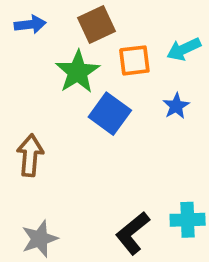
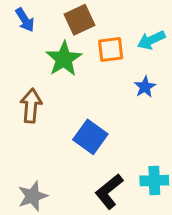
blue arrow: (30, 24) -> (25, 20), turned 65
blue square: (110, 114) -> (90, 137), moved
brown arrow: (30, 155) -> (31, 106), moved

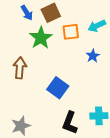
blue arrow: (25, 20) -> (27, 13), moved
black L-shape: (109, 191) -> (70, 123), turned -30

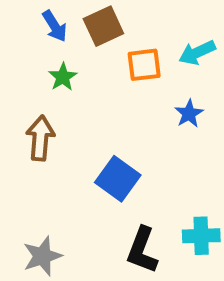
green star: (41, 38) -> (63, 77), moved, size x0.6

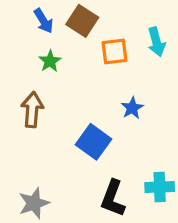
brown square: (103, 26) -> (82, 21), turned -32
cyan arrow: (197, 53) -> (156, 42), turned -80
blue star: (189, 114) -> (132, 108), moved

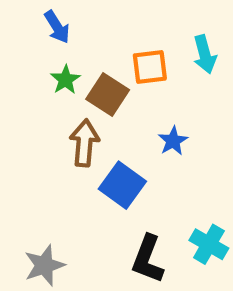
brown square: (82, 21) -> (108, 94), moved
brown arrow: (32, 110) -> (84, 143), moved
cyan cross: (160, 187) -> (209, 244), turned 32

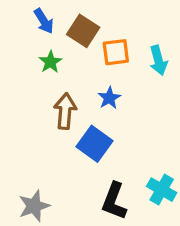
cyan arrow: (205, 54) -> (158, 60), moved
brown square: (108, 94) -> (83, 31), moved
blue star: (173, 141) -> (109, 98), moved

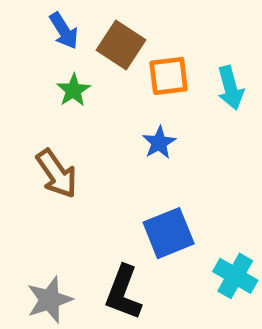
brown arrow: (65, 111) -> (57, 174), moved, turned 140
blue square: (95, 144) -> (169, 233), moved, turned 32
black L-shape: (114, 201) -> (123, 293), moved

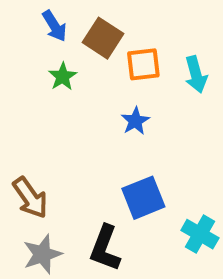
brown arrow: (57, 174) -> (30, 198), moved

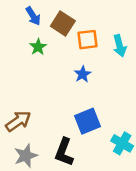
brown arrow: (30, 198) -> (18, 121), turned -90

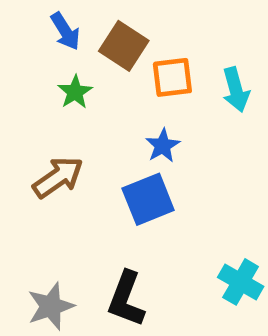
brown arrow: (18, 121) -> (58, 177), moved
blue square: (88, 121) -> (148, 199), moved

